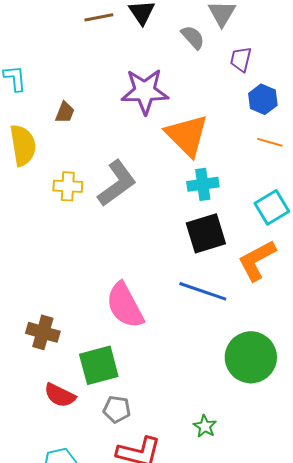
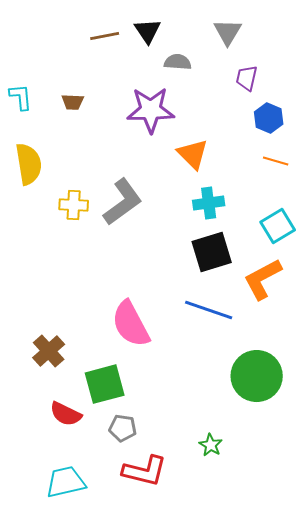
gray semicircle: (193, 37) -> (178, 62), moved, turned -44
brown trapezoid: (65, 112) -> (73, 102), moved, turned 70
orange triangle: (187, 135) -> (193, 154), size x0.7
brown cross: (43, 332) -> (49, 351), turned 32

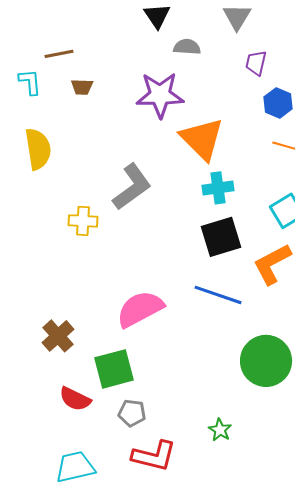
brown line: (105, 36) -> (59, 54), moved
orange triangle: (193, 154) -> (202, 139), size x1.4
yellow cross: (74, 205) -> (83, 221), moved
pink semicircle: (131, 324) -> (140, 309), turned 90

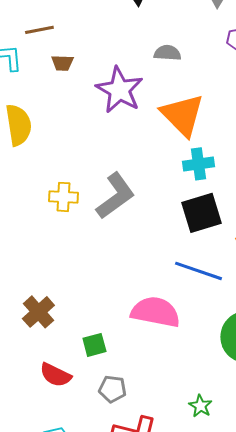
gray semicircle: (187, 47) -> (167, 53), moved
purple star: (160, 95) -> (119, 90), moved, turned 30
gray L-shape: (132, 187) -> (115, 196), moved
pink semicircle: (140, 309) -> (155, 312), moved, turned 39
green square: (114, 369) -> (94, 345), size x0.6

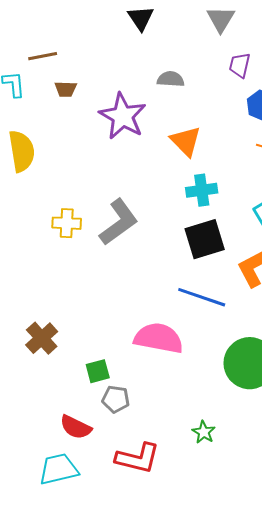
orange triangle: (182, 115) -> (186, 141), size x0.7
red semicircle: (55, 375) -> (76, 427), moved
gray pentagon: (112, 389) -> (116, 399), moved

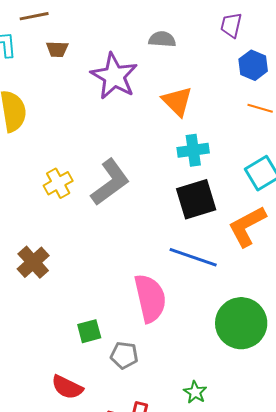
yellow cross: (67, 223) -> (58, 183), turned -32
brown cross: (42, 338) -> (33, 262), moved
pink semicircle: (159, 338) -> (150, 298), turned 66
gray pentagon: (116, 399) -> (124, 355), moved

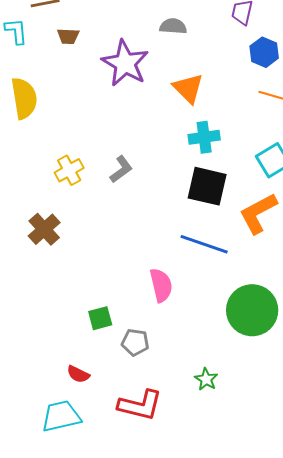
gray L-shape: (110, 182) -> (121, 169), size x0.6
black square: (196, 199) -> (207, 186), turned 30
brown cross: (33, 262) -> (44, 229), moved
pink semicircle: (150, 298) -> (161, 285), size x0.7
red semicircle: (67, 387) -> (78, 374), size x0.7

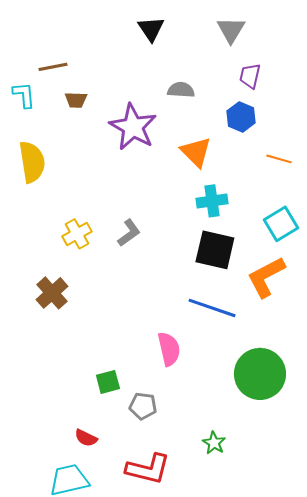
blue hexagon: (264, 52) -> (241, 117), moved

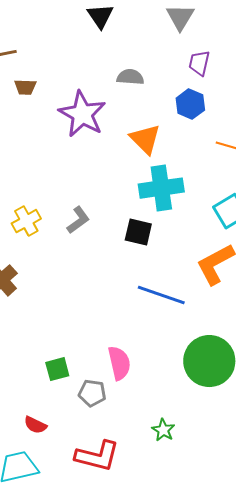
cyan cross: (212, 201) -> (161, 188), size x1.4
black square: (215, 250) -> (138, 232), moved, size x0.7
pink semicircle: (169, 349) -> (119, 363), moved

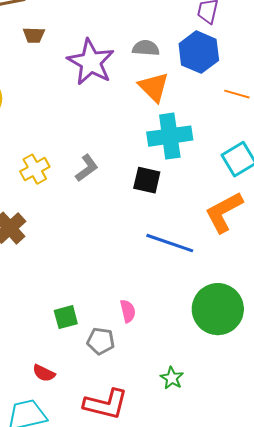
gray semicircle: (130, 77) -> (146, 48), moved
blue hexagon: (190, 104) -> (199, 52), size x1.4
pink semicircle: (119, 363) -> (128, 311), size x0.7

